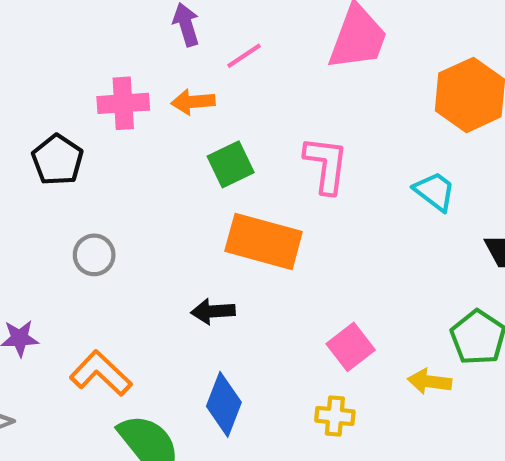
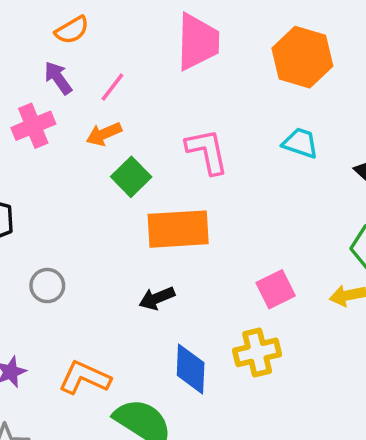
orange arrow: (193, 102) -> (104, 134), moved
pink cross: (123, 103) -> (33, 126), moved
pink square: (351, 347) -> (276, 289), turned 30
yellow cross: (335, 416) -> (257, 352), moved, size x1.4

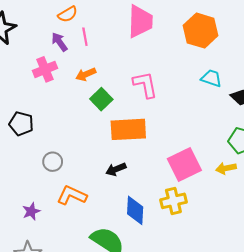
pink line: (112, 87) -> (85, 37), moved, turned -48
cyan trapezoid: (300, 143) -> (211, 78), moved
pink square: (276, 289) -> (184, 164), size x1.5
orange L-shape: (85, 378) -> (72, 195), moved

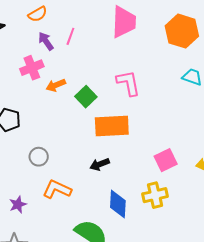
orange semicircle: (68, 14) -> (38, 14), moved
pink line: (85, 37) -> (70, 36), turned 30
orange arrow: (86, 74) -> (56, 85), moved
pink square: (184, 164) -> (166, 160), size x0.7

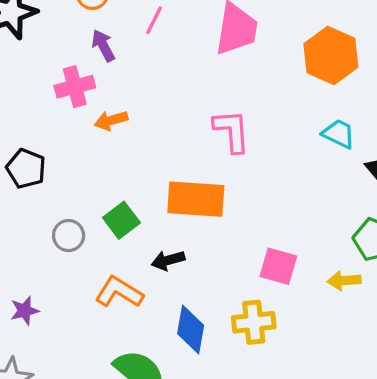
pink line: (70, 36) -> (154, 20), moved
green square: (86, 97) -> (121, 220), moved
pink square: (166, 160) -> (278, 266), turned 35
orange L-shape: (57, 189) -> (119, 292), moved

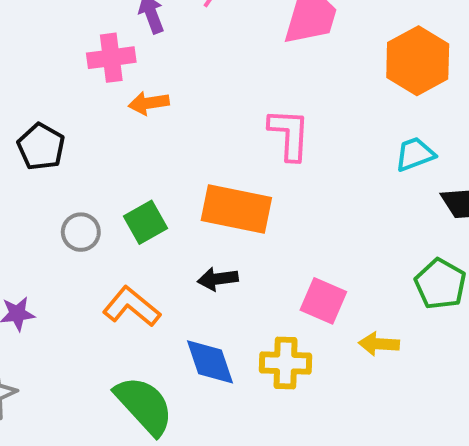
cyan trapezoid: (339, 134) -> (415, 154), turned -54
black arrow: (168, 260) -> (218, 279), moved
yellow arrow: (344, 281) -> (379, 344), moved
blue diamond: (191, 330) -> (210, 362), turned -36

